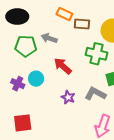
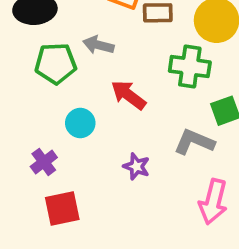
purple cross: (18, 84) -> (44, 162), moved, turned 32
purple star: (68, 97) -> (136, 166), moved

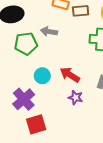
red arrow: (128, 95) -> (70, 75), moved
purple cross: (44, 162) -> (24, 99), size x1.5

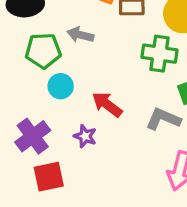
cyan circle: (42, 76) -> (61, 86), moved
purple star: (76, 97) -> (85, 136), moved

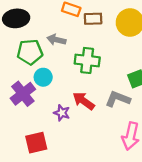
green cross: (159, 54) -> (87, 60), moved
red arrow: (107, 104) -> (84, 101), moved
purple cross: (33, 136) -> (23, 94), moved

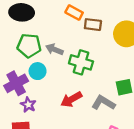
gray arrow: (56, 40) -> (54, 49), moved
red arrow: (84, 101) -> (71, 99), turned -75
purple star: (62, 113) -> (28, 105), moved

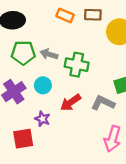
brown rectangle: (93, 25) -> (93, 15), moved
cyan circle: (38, 71) -> (43, 85), moved
purple star: (28, 105) -> (42, 119), moved

